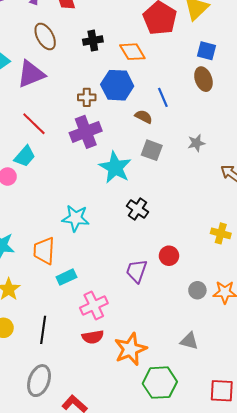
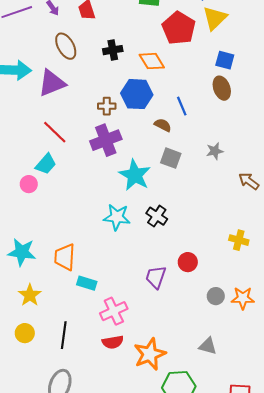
cyan star: (76, 218) -> (117, 217), moved
cyan rectangle: (66, 277) -> (87, 283), turned 42

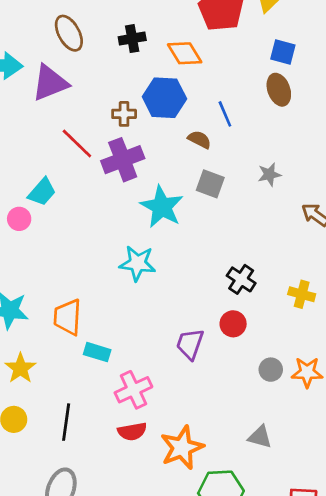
red line: (55, 132) -> (77, 144), moved
black cross: (157, 216) -> (241, 279), moved

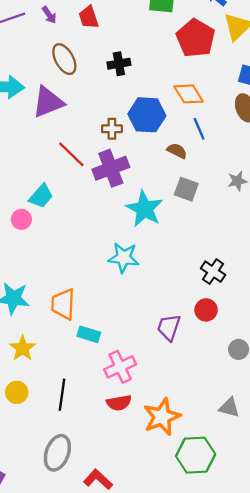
orange diamond: (185, 53) -> (189, 94), moved

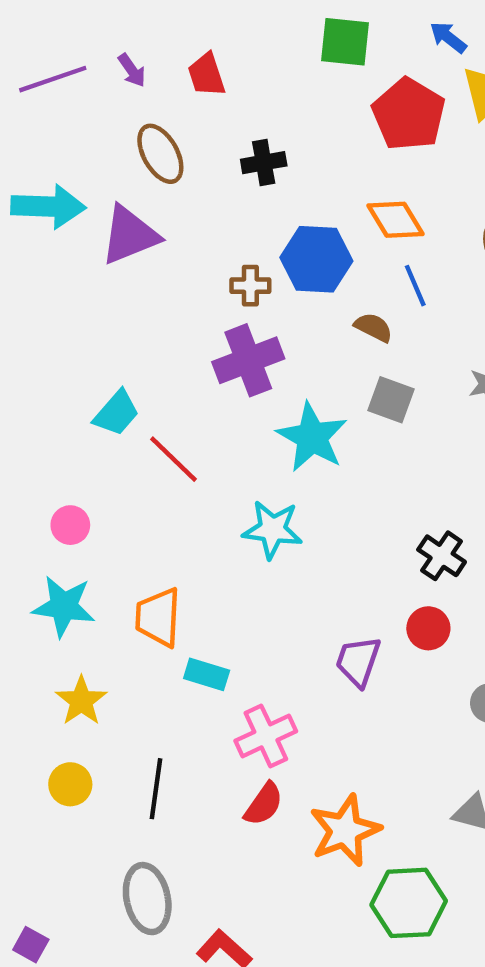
red line: (71, 154) -> (174, 459), moved
pink circle: (21, 219) -> (70, 525), moved
red semicircle: (119, 403) -> (264, 804), turned -45
gray ellipse: (57, 453) -> (147, 899), turned -32

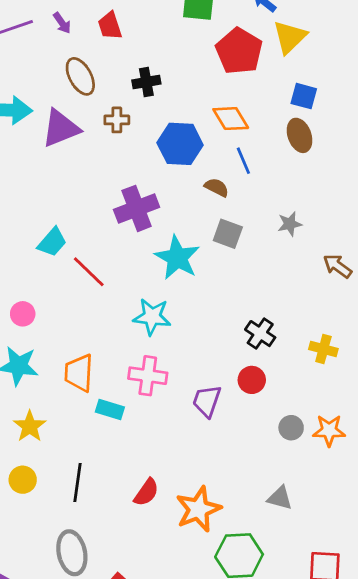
brown cross: (250, 286) -> (117, 120), moved
pink cross: (266, 736) -> (148, 376), moved, turned 33

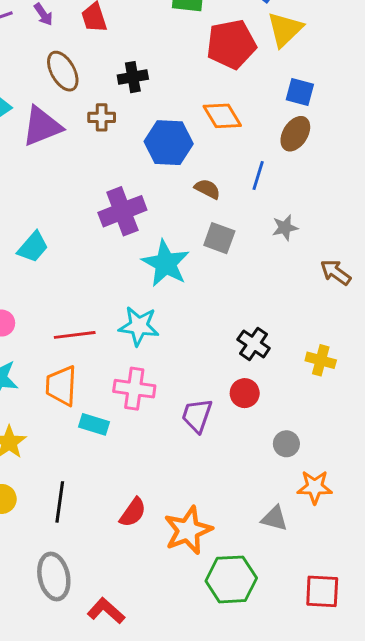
red pentagon: (239, 51) -> (231, 44), turned 30
brown ellipse: (300, 135) -> (295, 134), turned 52
blue line: (243, 161) -> (258, 175), moved, turned 40
red line: (89, 272) -> (75, 335), moved, turned -51
orange star: (329, 431) -> (315, 487), moved

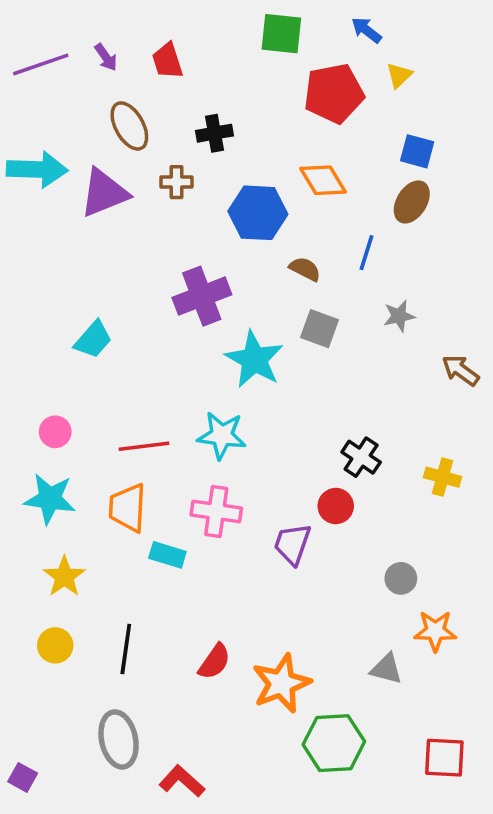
yellow triangle: (285, 29) -> (399, 75), size x0.6
red circle: (245, 393) -> (336, 506), moved

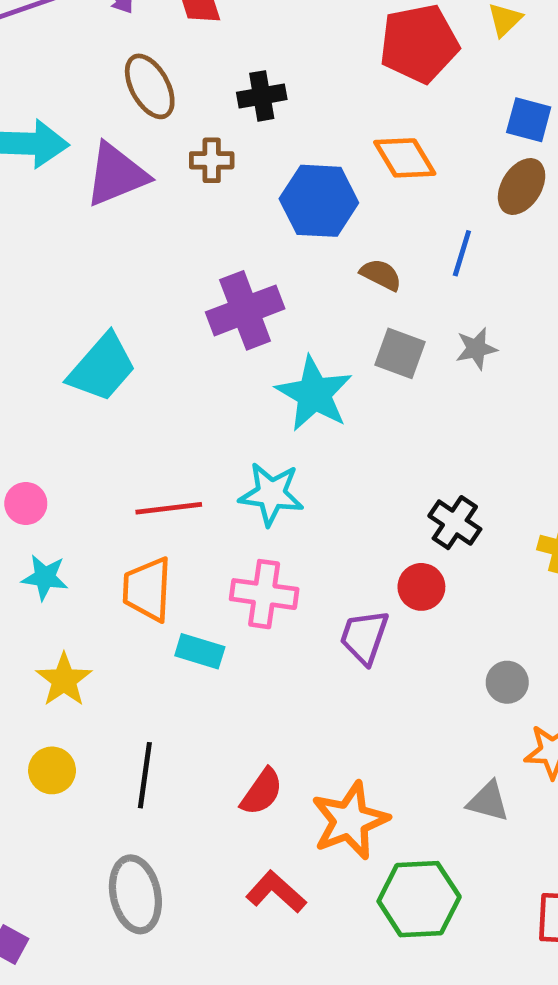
gray star: (399, 316) -> (476, 349), moved
cyan trapezoid: (93, 340) -> (102, 368), size x1.4
pink circle: (55, 432) -> (26, 503), moved
cyan star: (50, 499) -> (45, 577), size x0.7
red L-shape: (182, 781) -> (276, 892), moved

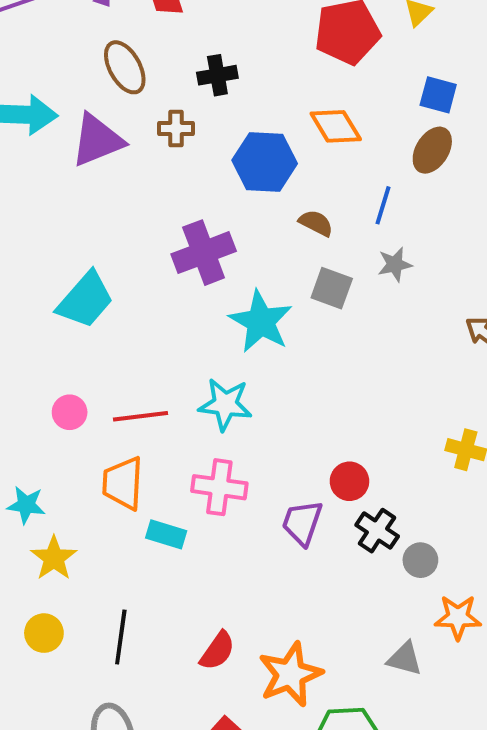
gray star: (476, 349) -> (395, 264), moved
pink circle: (26, 503) -> (70, 412), moved
black cross: (455, 523) -> (377, 531), moved
cyan star: (45, 577) -> (26, 505), moved

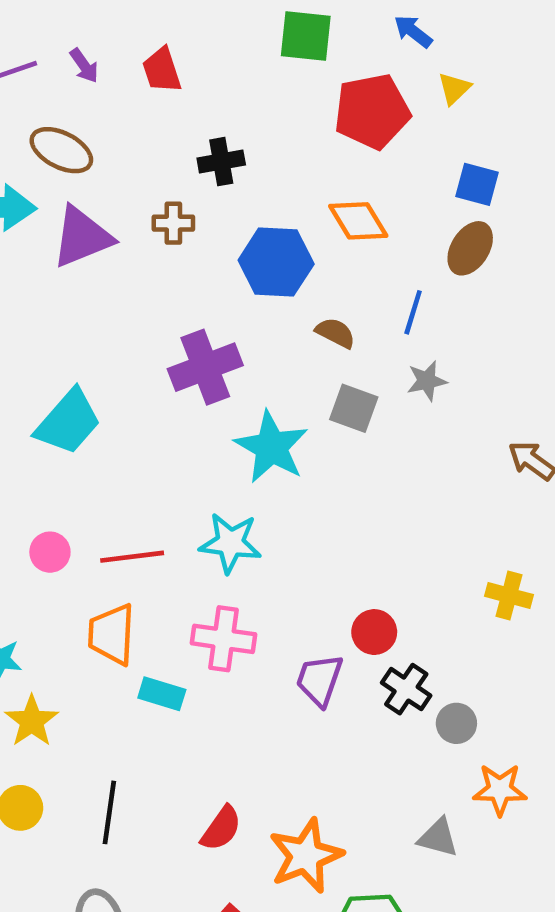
brown ellipse: (125, 67) -> (61, 150), moved, turned -34

